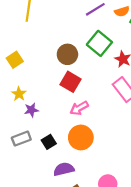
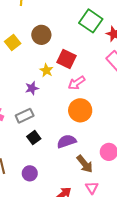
brown circle: (67, 54) -> (41, 35), moved
yellow star: (19, 94) -> (46, 70), moved
black square: (49, 142) -> (34, 138), moved

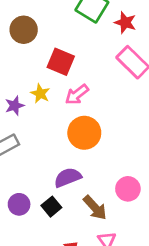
yellow star: (46, 70) -> (40, 94), moved
black square: (34, 138) -> (51, 207), moved
purple circle: (30, 173) -> (19, 204), moved

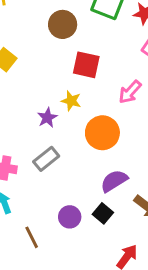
brown circle: (24, 30) -> (63, 24), moved
pink arrow: (77, 95) -> (130, 92), moved
orange circle: (84, 133) -> (102, 133), moved

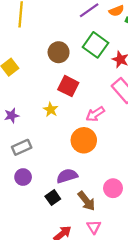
purple star: (47, 118) -> (12, 116), moved
orange circle: (102, 133) -> (84, 140), moved
purple circle: (70, 217) -> (23, 177), moved

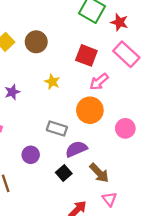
brown circle: (59, 52) -> (36, 42), moved
red square: (68, 86) -> (86, 55), moved
gray rectangle: (22, 147) -> (57, 129), moved, turned 48
pink circle: (113, 188) -> (125, 128), moved

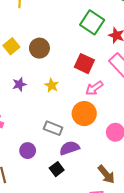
purple star: (12, 92) -> (19, 84), moved
brown arrow: (99, 173) -> (106, 174), moved

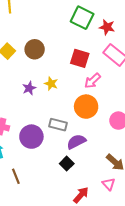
purple star: (19, 84) -> (29, 88), moved
purple circle: (28, 151) -> (31, 137), moved, size x1.5

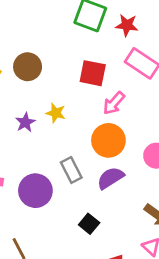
gray rectangle: (58, 125) -> (71, 170), turned 54
purple semicircle: (76, 142) -> (110, 178), moved

